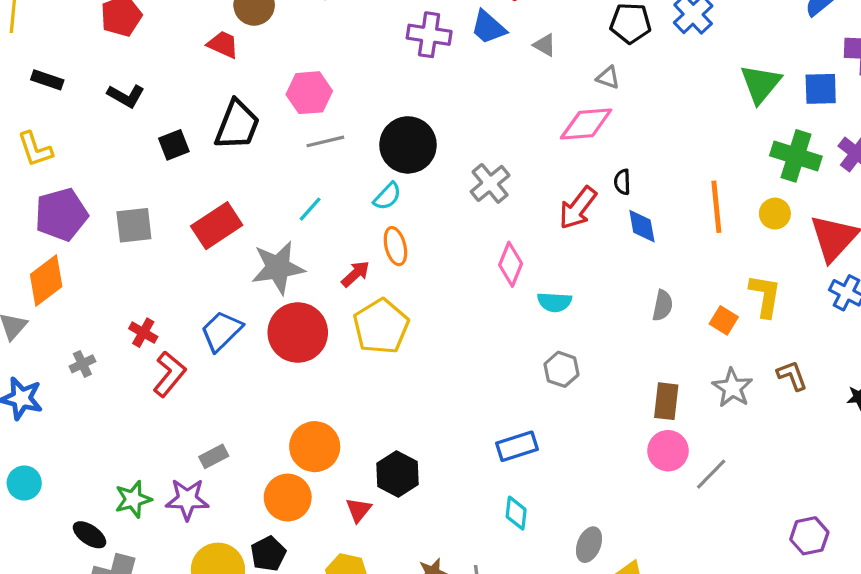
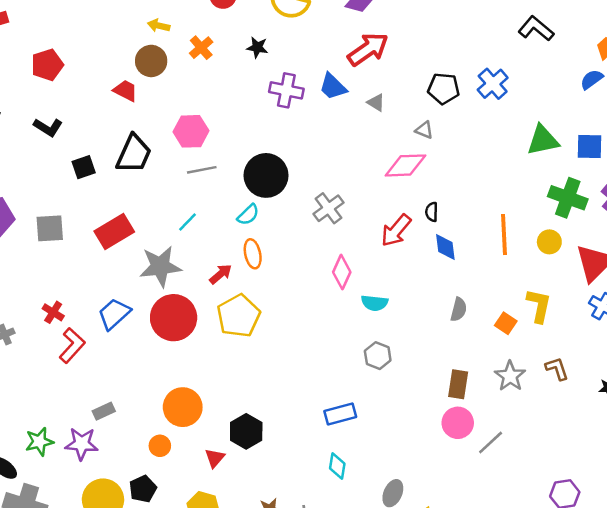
green triangle: (761, 84) -> (543, 140), turned 36
orange circle: (288, 498) -> (160, 446), size x0.6

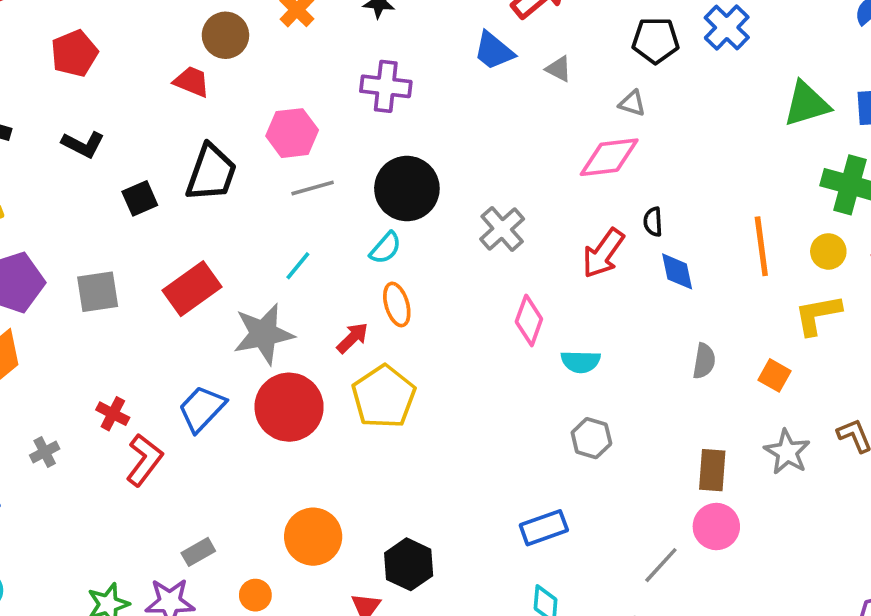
purple cross: (286, 90) -> (386, 86), moved
yellow L-shape: (539, 306) -> (818, 315), moved, turned -108
gray line: (491, 443) -> (661, 565), moved
orange circle: (160, 446) -> (255, 595), moved

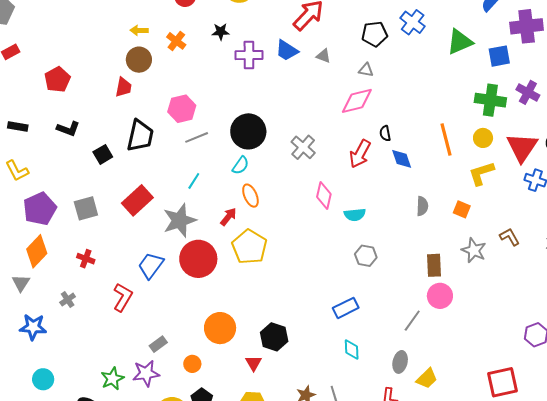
red trapezoid: (192, 82) -> (123, 87), turned 85
purple cross: (386, 86) -> (249, 55), moved
green triangle: (807, 104) -> (460, 42), moved
red cross: (113, 414) -> (86, 259), moved

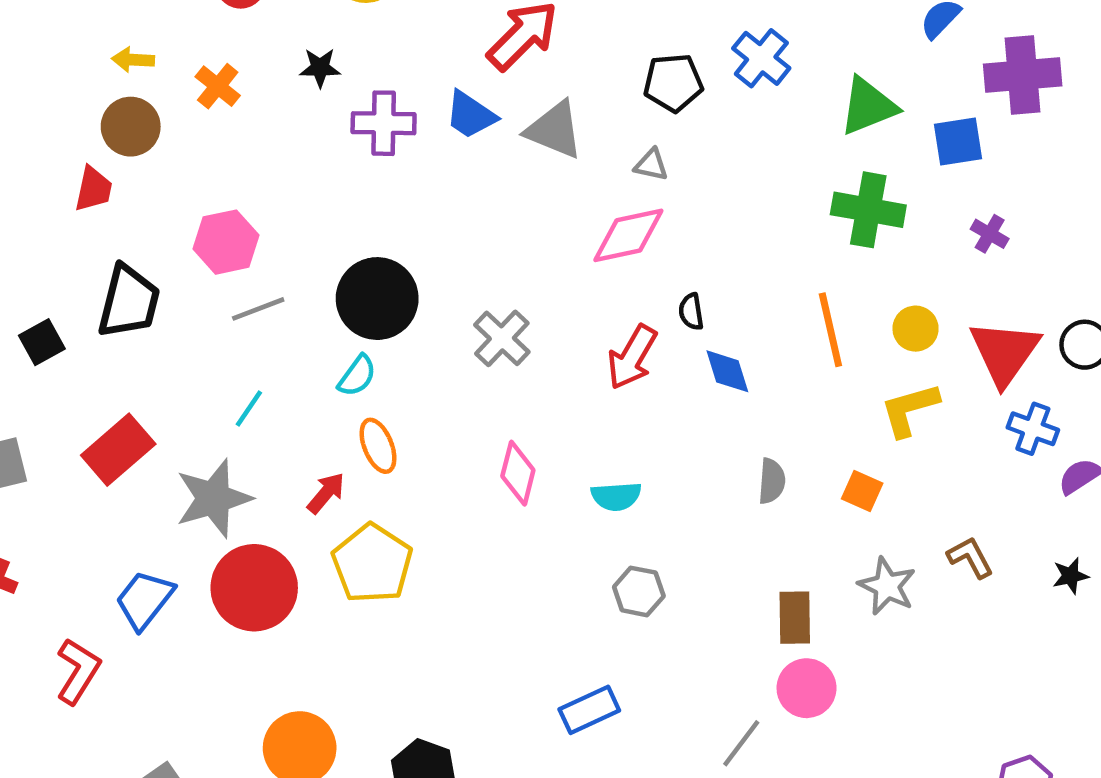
gray triangle: (323, 56) -> (554, 130), size x1.8
purple cross: (528, 92) -> (990, 234), moved, size x0.7
green cross: (490, 100) -> (868, 210), moved
pink diamond: (324, 196) -> (518, 473), moved

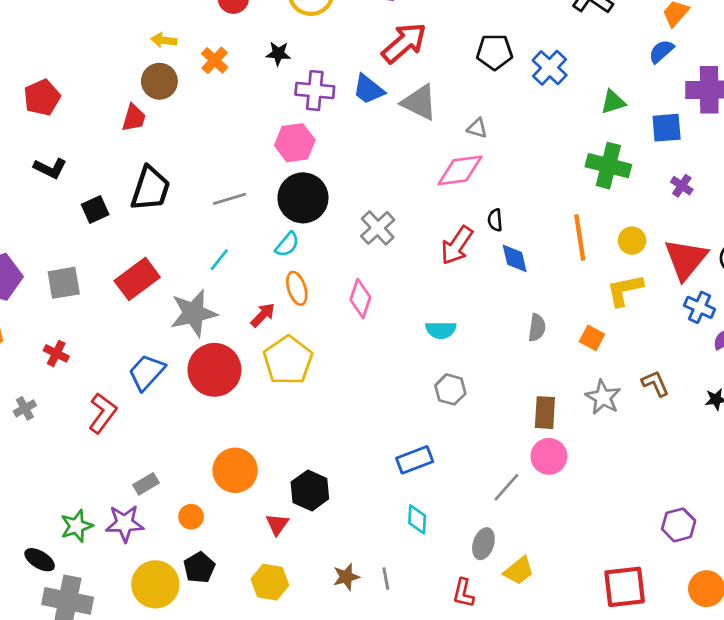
black pentagon: (673, 83) -> (495, 52), moved
green triangle: (868, 106) -> (613, 102), size x0.7
pink hexagon: (226, 242) -> (295, 143), moved
pink diamond: (518, 473) -> (360, 299), moved

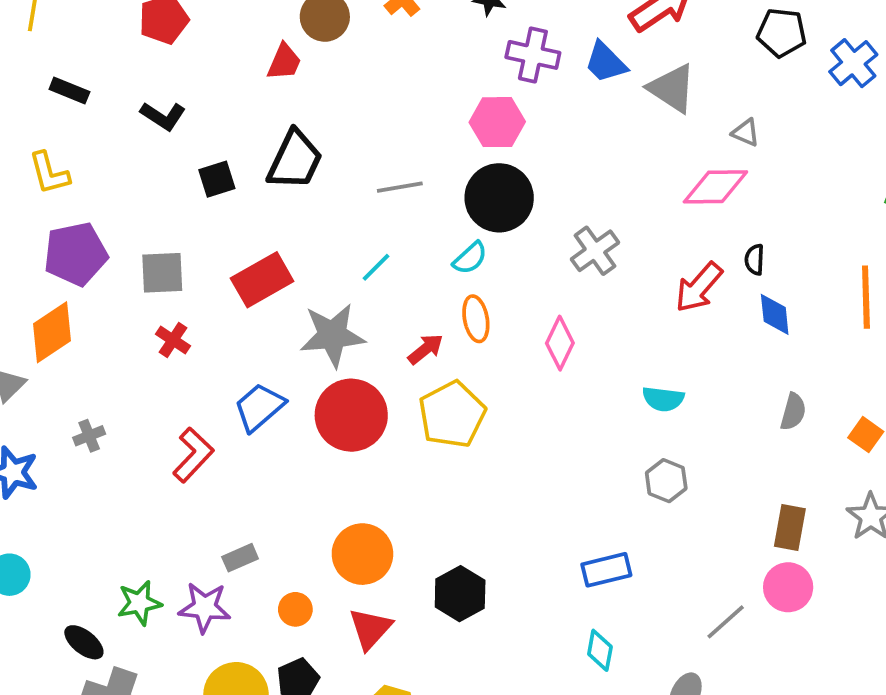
red cross: (56, 353) -> (173, 340), moved
red triangle: (277, 524) -> (370, 629), moved, size x1.4

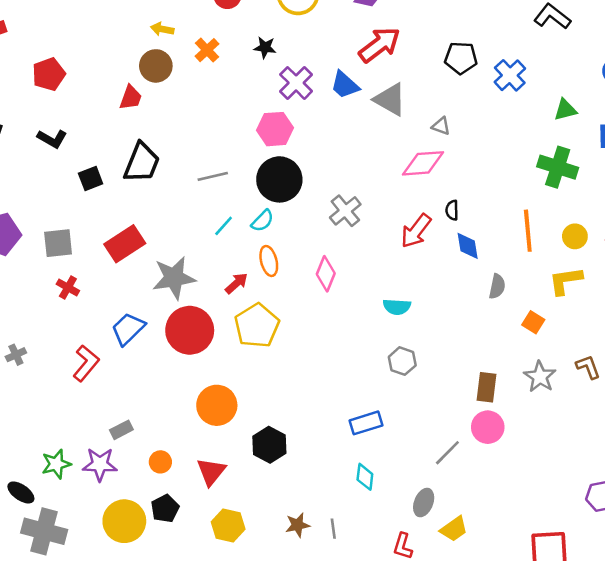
purple cross: (533, 55) -> (296, 83), turned 36
cyan line: (376, 267) -> (224, 226), moved
gray semicircle: (793, 412) -> (497, 286), moved
orange circle: (362, 554) -> (217, 405), moved

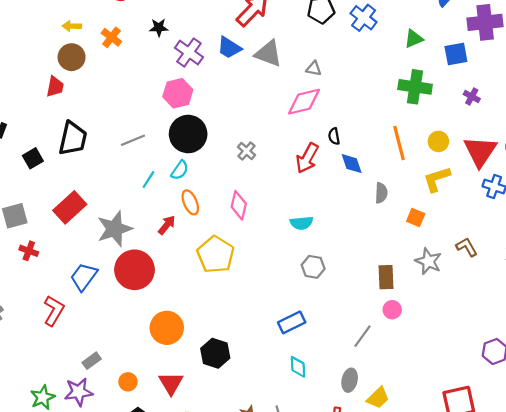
gray cross: (345, 211) -> (246, 151), size x0.7
yellow pentagon: (257, 326) -> (216, 255), moved
pink circle: (488, 427) -> (392, 310), size x0.7

